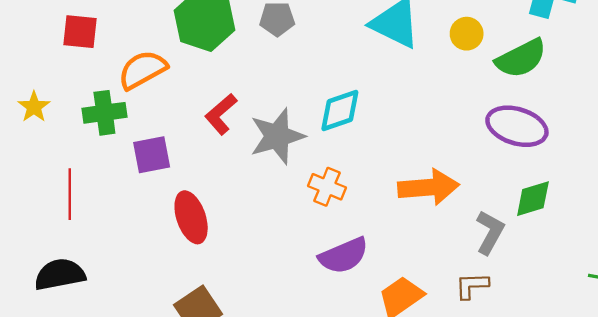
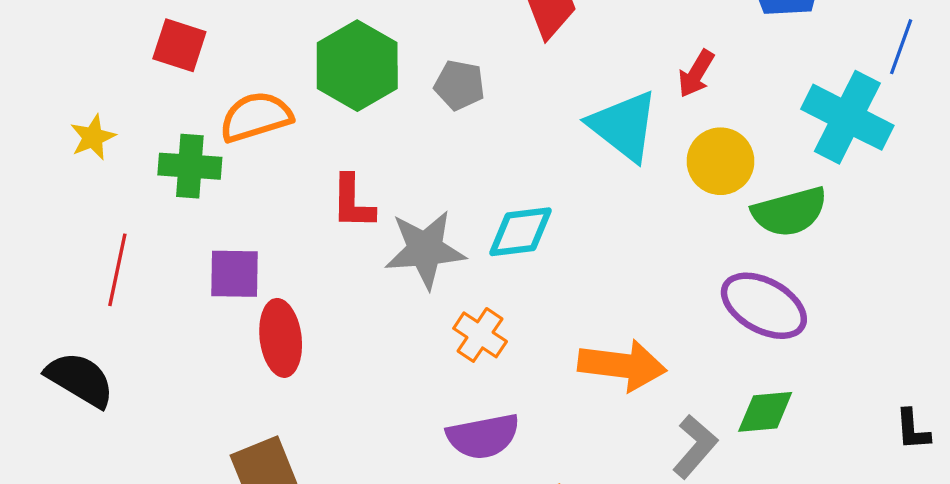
yellow circle: (467, 34) -> (721, 161), size x1.4
red L-shape: (221, 114) -> (353, 202), turned -60
purple square: (152, 155) -> (235, 274), moved
black semicircle: (60, 274) -> (80, 379), turned 30

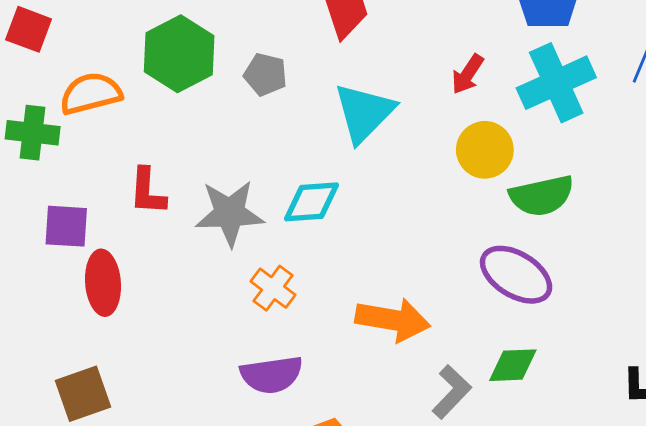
cyan cross: (847, 117) -> (556, 83), moved, turned 36
cyan triangle: (624, 126) -> (364, 113), moved, turned 34
red L-shape: (353, 202) -> (147, 191), moved

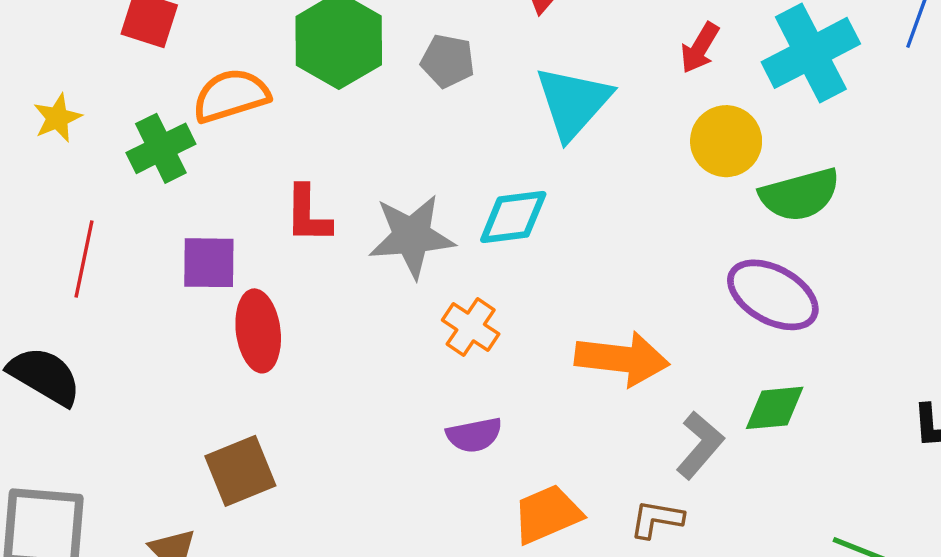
green cross: (33, 133) -> (161, 148), turned -30
purple semicircle: (272, 375) -> (474, 435), size x0.7

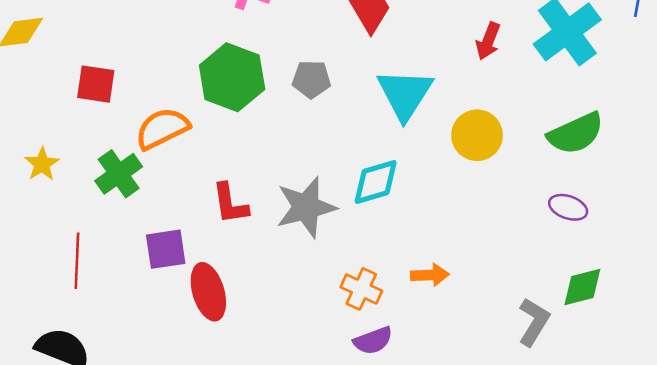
yellow circle: (726, 141) -> (477, 135), moved
purple ellipse: (773, 295) -> (568, 207), size x0.6
orange cross: (471, 327) -> (361, 289), moved
orange arrow: (622, 359) -> (430, 275), moved, size x0.6

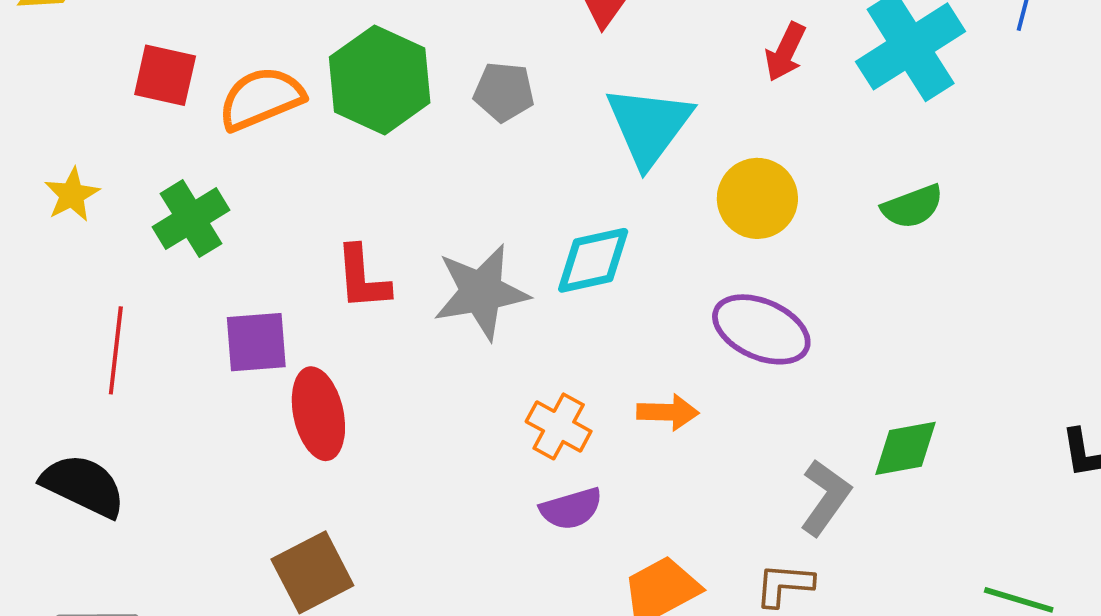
orange semicircle: (162, 128) -> (261, 99), moved
green semicircle: (576, 133) -> (912, 207), size x0.7
purple ellipse: (568, 207) -> (761, 329), moved, size x1.6

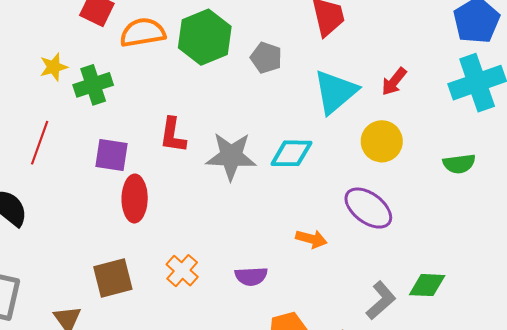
red arrow: (785, 52) -> (394, 82), moved
yellow star: (72, 195) -> (54, 67), moved
orange cross: (559, 426) -> (182, 271), moved

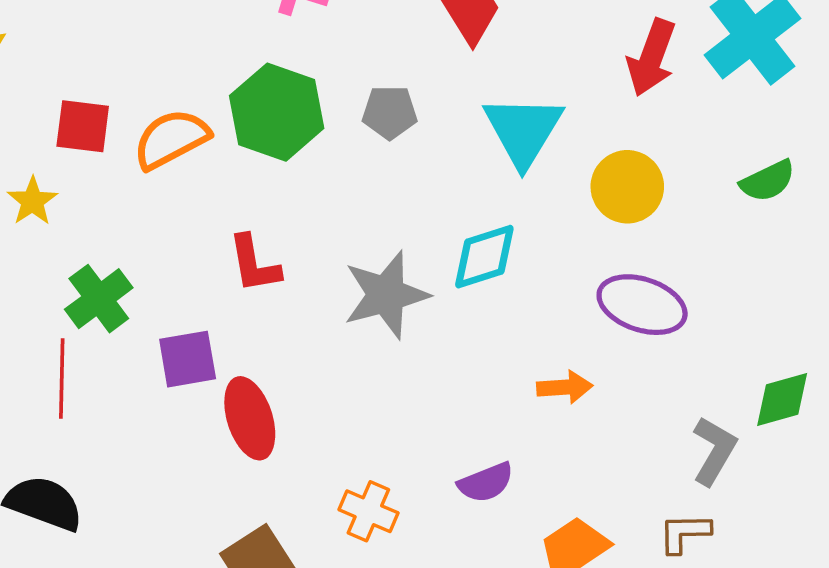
yellow star: (54, 67) -> (32, 201), moved
red arrow: (394, 82) -> (651, 58), moved, size x1.4
green cross: (93, 85) -> (99, 299), moved
red L-shape: (173, 135) -> (254, 264), moved

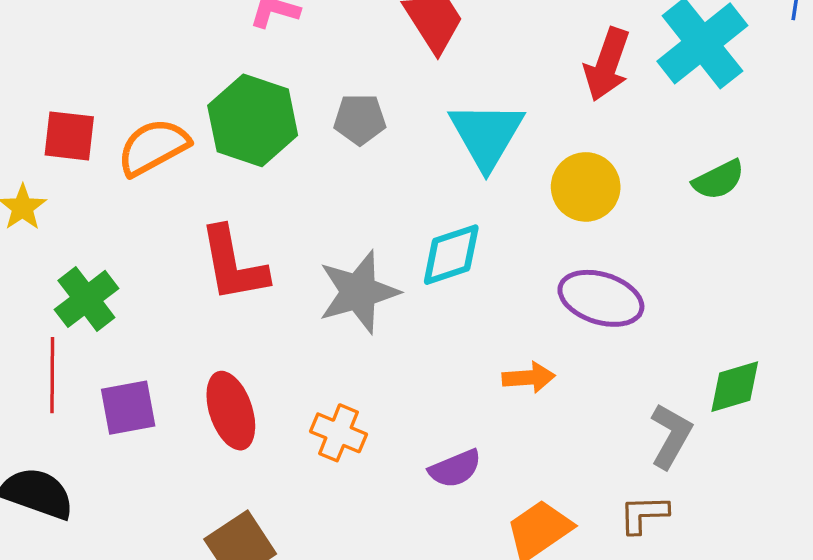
red L-shape: (254, 264) -> (233, 264), size x1.4
purple square: (188, 359) -> (128, 408), moved
orange cross: (368, 511) -> (338, 433), moved

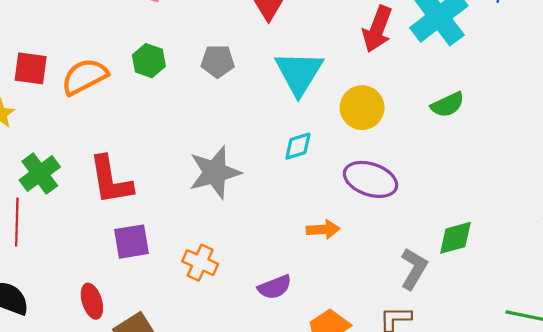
green hexagon: (253, 120) -> (149, 61), size x0.6
cyan diamond: (451, 255) -> (298, 146), moved, size x0.7
red L-shape: (233, 264) -> (111, 180), moved
purple square: (128, 408) -> (131, 242), moved
red ellipse: (231, 411) -> (92, 301), moved, size x0.7

